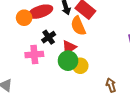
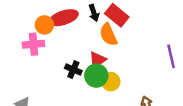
black cross: (49, 37) -> (73, 70), moved, turned -32
pink cross: (34, 55) -> (34, 44), moved

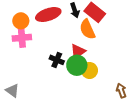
orange circle: (44, 25) -> (21, 21), moved

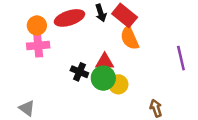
orange semicircle: (87, 29) -> (130, 38), moved
red triangle: (78, 51) -> (105, 62), turned 35

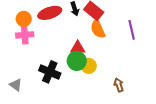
purple line: (181, 58) -> (132, 30), moved
black cross: (79, 72) -> (50, 72), moved, size x1.5

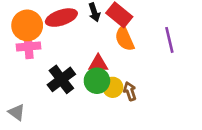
orange circle: (24, 19) -> (27, 25), size x1.5
black cross: (50, 72) -> (61, 79), moved, turned 30
brown arrow: (119, 85) -> (130, 91), moved

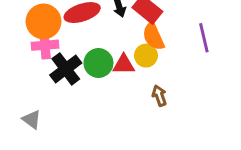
black cross: (61, 79) -> (66, 69), moved
green circle: (97, 81) -> (98, 63), moved
yellow circle: (113, 87) -> (146, 56), moved

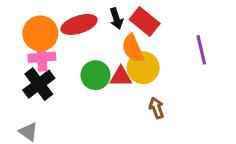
orange semicircle: (153, 36) -> (133, 48), moved
yellow circle: (146, 56) -> (143, 68), size x1.4
black cross: (66, 69) -> (39, 84), moved

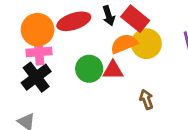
orange semicircle: (133, 48) -> (124, 44), turned 92
yellow circle: (143, 68) -> (146, 44), moved

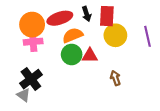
red rectangle: (135, 19) -> (107, 16), turned 54
orange semicircle: (124, 44) -> (73, 35), moved
black cross: (36, 77) -> (31, 79), moved

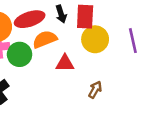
green circle: (72, 54) -> (20, 54), moved
brown arrow: (115, 78) -> (95, 90), turned 48

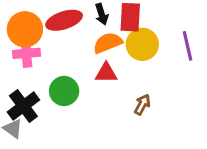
orange semicircle: (45, 39) -> (108, 43), moved
green circle: (20, 54) -> (64, 91), moved

